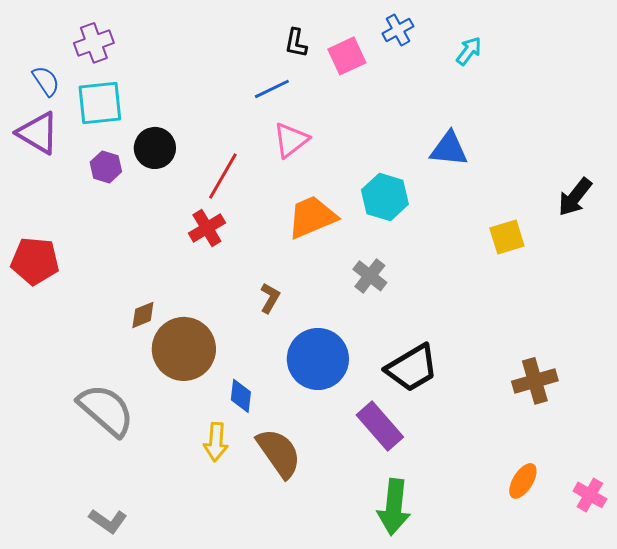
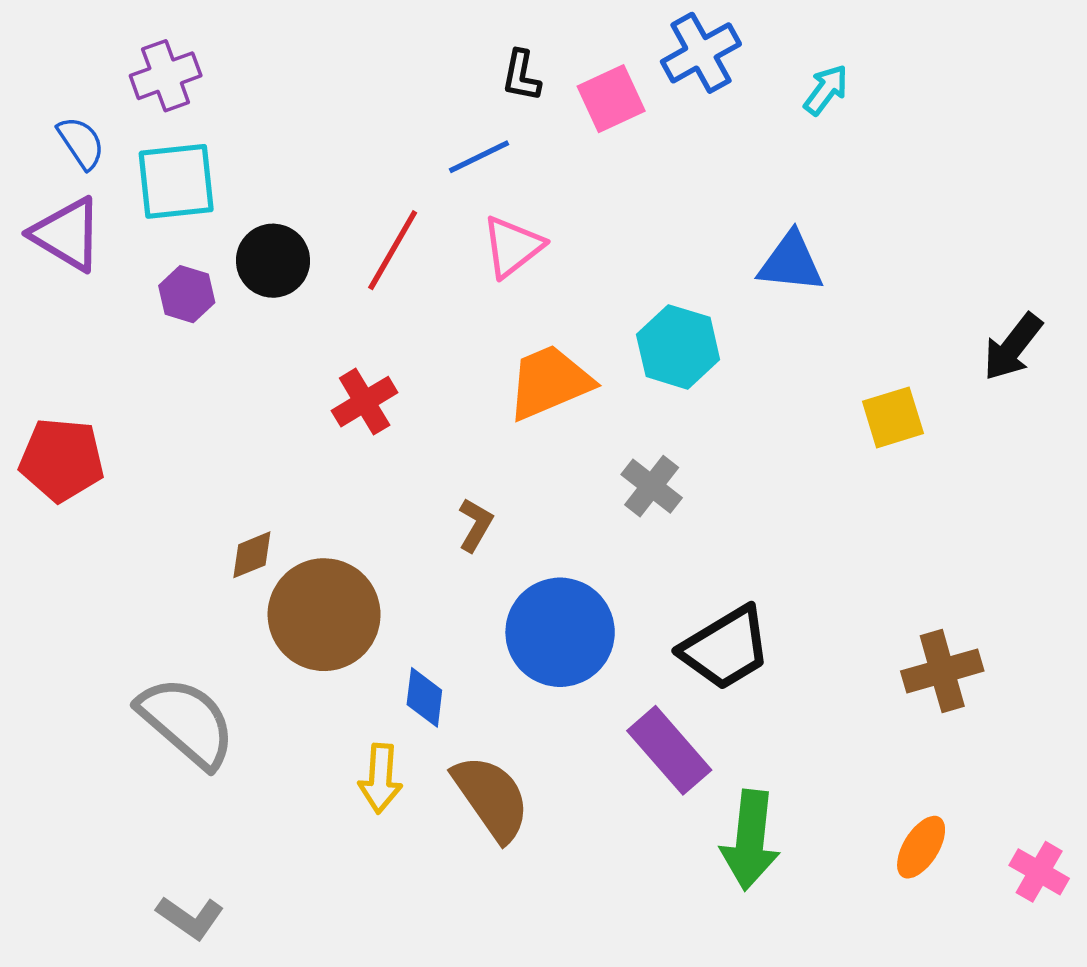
blue cross: (398, 30) -> (701, 53), size x1.4
red line: (223, 176) -> (393, 250), moved
green arrow: (394, 507) -> (750, 840), moved

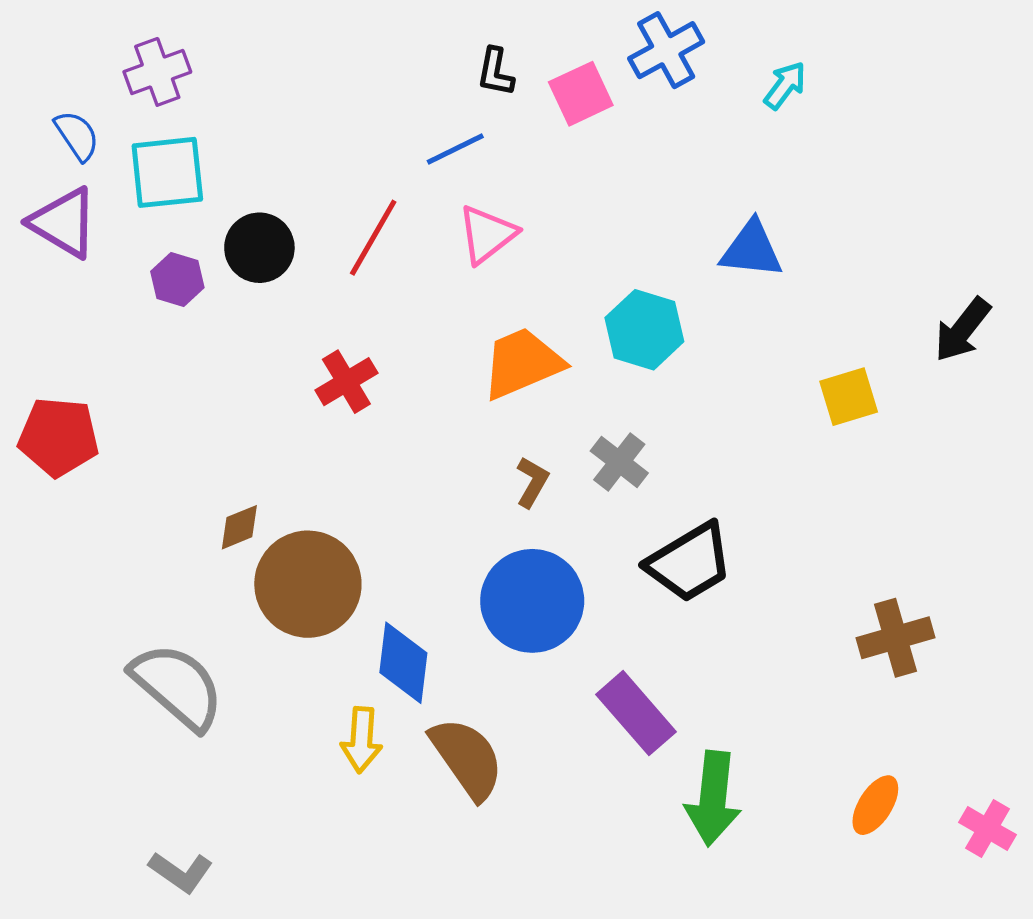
brown L-shape: (476, 525) -> (532, 482), moved
black trapezoid: (726, 648) -> (690, 562), moved
blue diamond: (424, 697) -> (403, 663), size x1.4

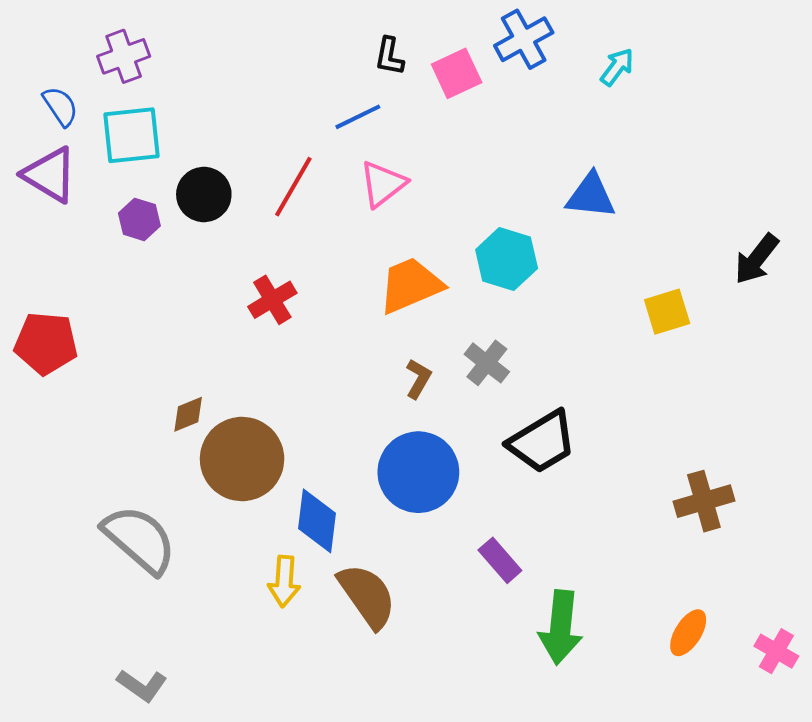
purple rectangle: (636, 713) -> (500, 560), size x0.7

